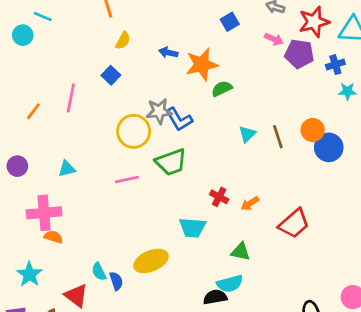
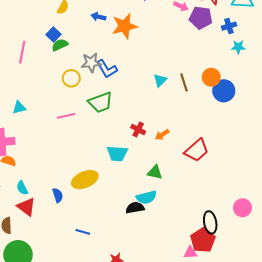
green semicircle: (222, 89) -> (60, 45), moved
yellow circle: (134, 131) -> (71, 78), size x0.7
cyan semicircle: (99, 272) -> (22, 188), moved

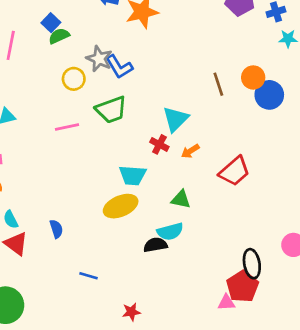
gray star: (91, 63) -> (99, 59), turned 30
cyan triangle: (160, 80) -> (176, 119), moved, size x1.5
yellow ellipse: (85, 180) -> (121, 206), moved

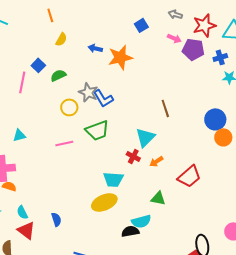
blue square: (51, 23) -> (38, 65), moved
orange circle: (253, 77) -> (223, 137), moved
brown line: (218, 84) -> (165, 108), moved
green triangle: (181, 199) -> (158, 198), moved

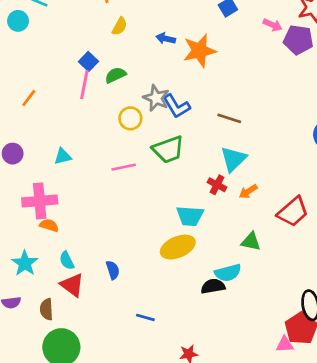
pink line: (22, 82) -> (84, 85), moved
brown line: (165, 108) -> (229, 118), moved, turned -54

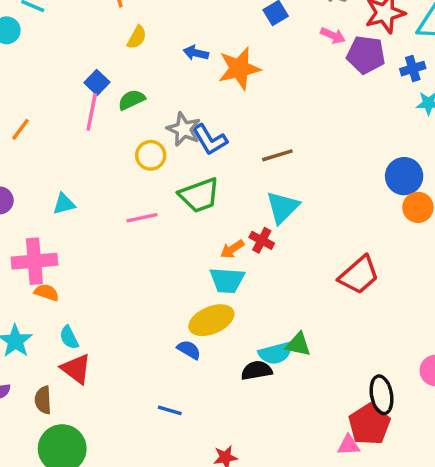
brown line: (229, 118) -> (277, 155), turned -35
orange arrow: (248, 191) -> (232, 249), moved
green triangle: (251, 242) -> (298, 344), moved
blue semicircle: (113, 270) -> (189, 350), moved, turned -42

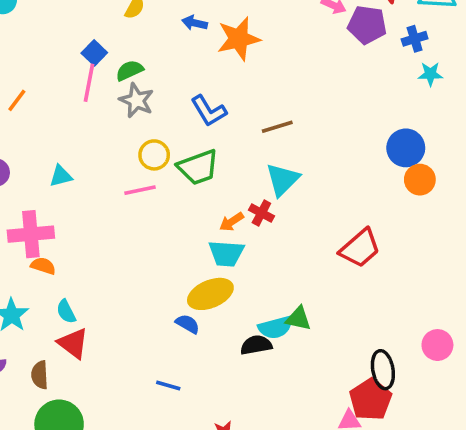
gray star: (184, 129) -> (137, 100), moved
yellow circle: (151, 155) -> (154, 155), moved

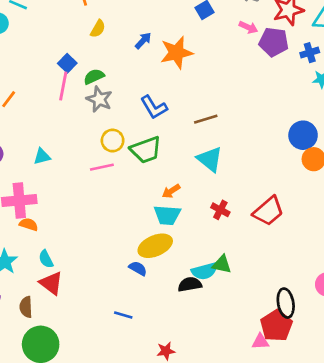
blue arrow: (195, 23) -> (143, 41), turned 120
cyan triangle: (283, 180) -> (210, 159), turned -36
red cross: (261, 213) -> (220, 210), moved

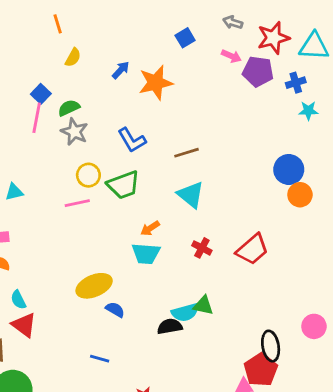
yellow ellipse: (155, 246) -> (94, 286), moved

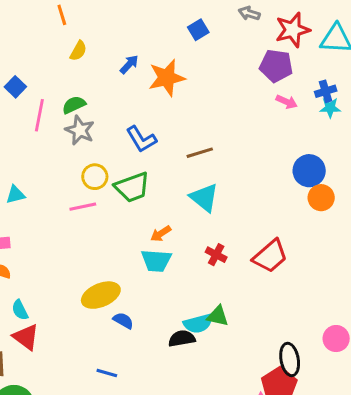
pink arrow: (231, 56) -> (287, 102), moved
blue cross: (296, 83) -> (326, 91), moved
blue square: (41, 94) -> (15, 87), moved

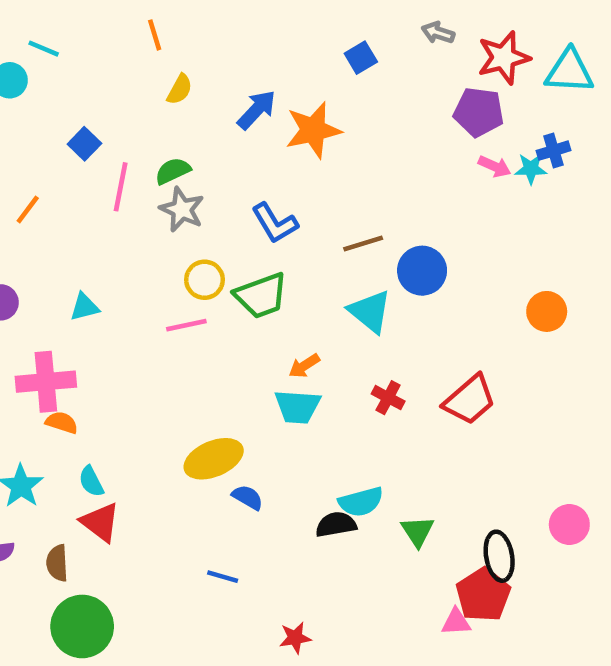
blue arrow: (129, 64) -> (257, 110), size x1.4
cyan star: (330, 108) -> (531, 169), moved
blue circle: (309, 171) -> (422, 271), moved
green triangle: (218, 316) -> (418, 531), moved, turned 45

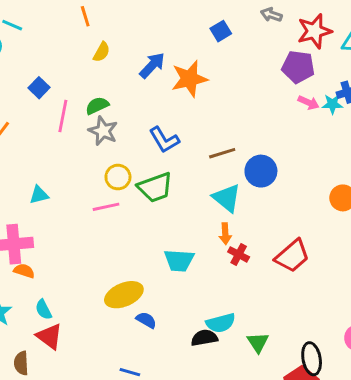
orange arrow: (304, 366) -> (225, 234), moved, turned -60

